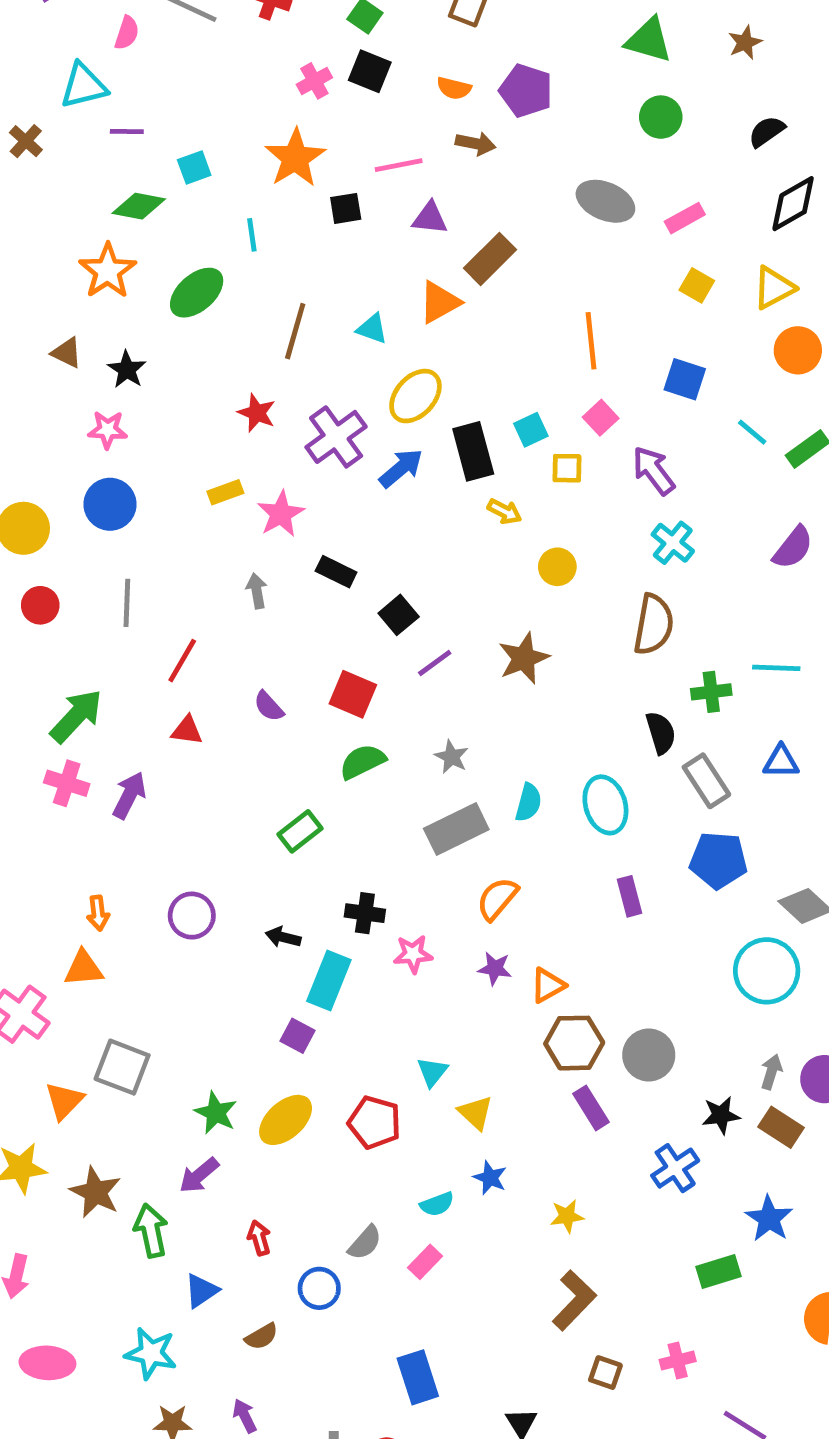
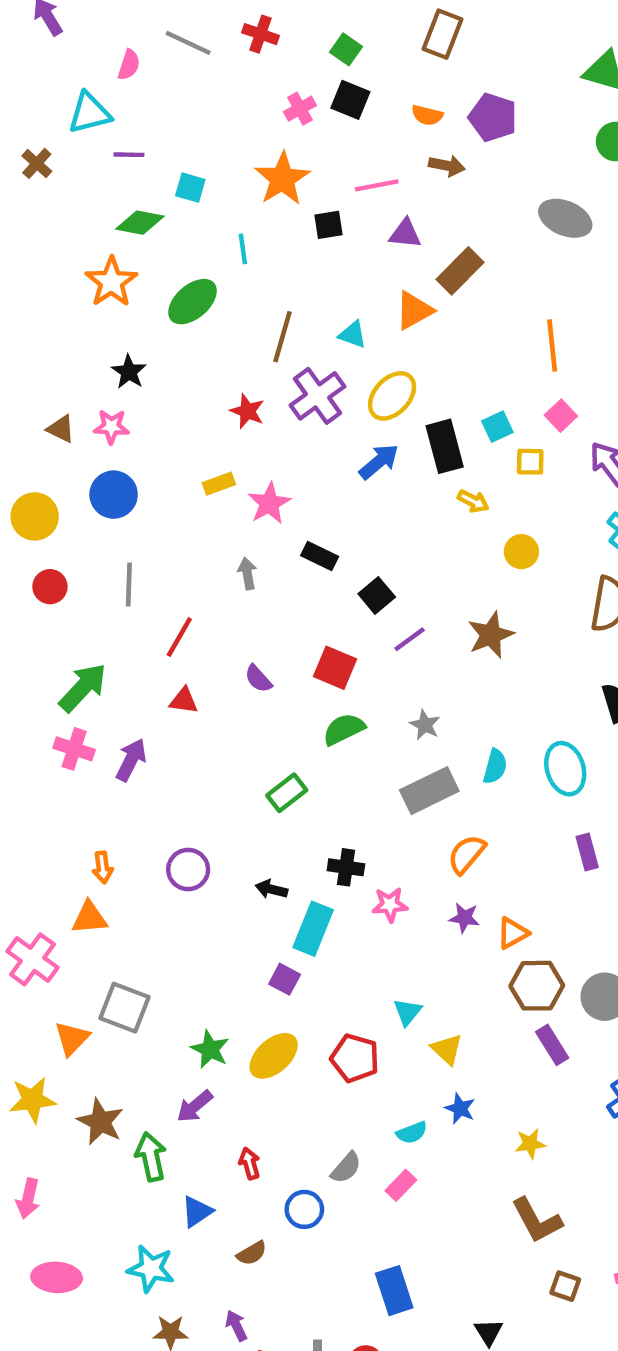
cyan square: (194, 168) -> (190, 188), turned 36
brown triangle: (67, 353) -> (61, 429), moved
purple cross: (336, 437) -> (317, 396), moved
brown L-shape: (574, 1300) -> (537, 1220), turned 108

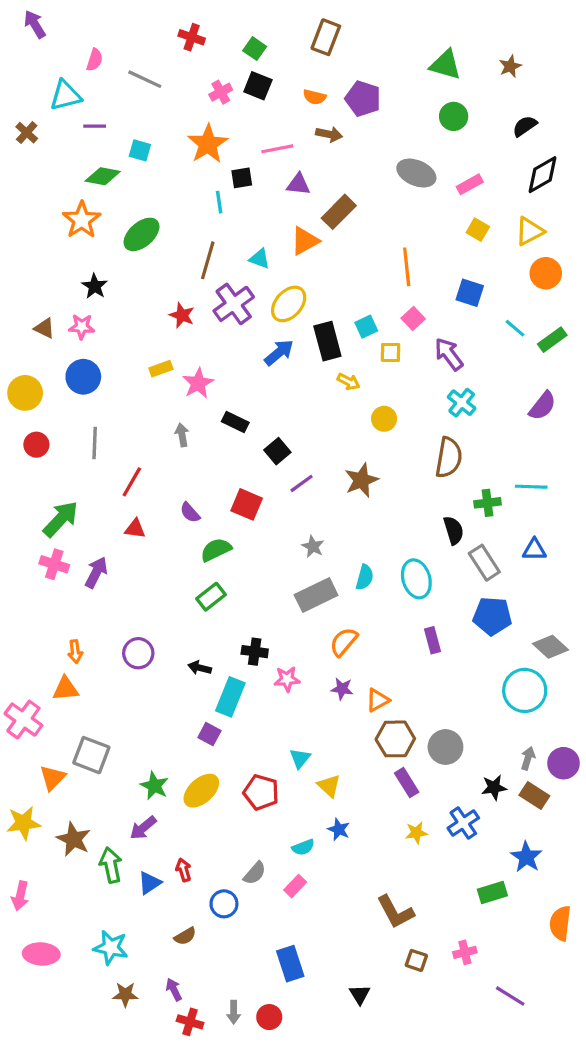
gray line: (188, 43) -> (145, 79), moved
cyan line: (243, 249) -> (219, 202), moved
green semicircle: (344, 729) -> (216, 550), moved
yellow star: (530, 1144) -> (416, 833), moved
blue triangle: (197, 1212) -> (150, 883), moved

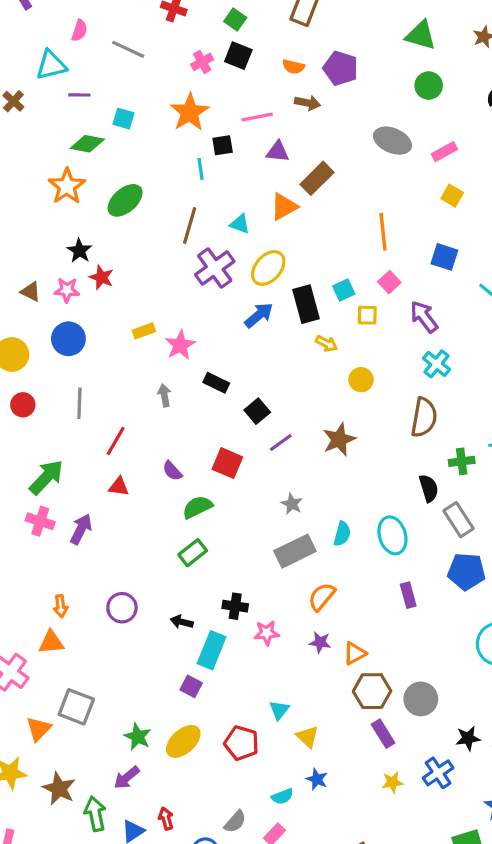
red star: (182, 315) -> (101, 277), moved

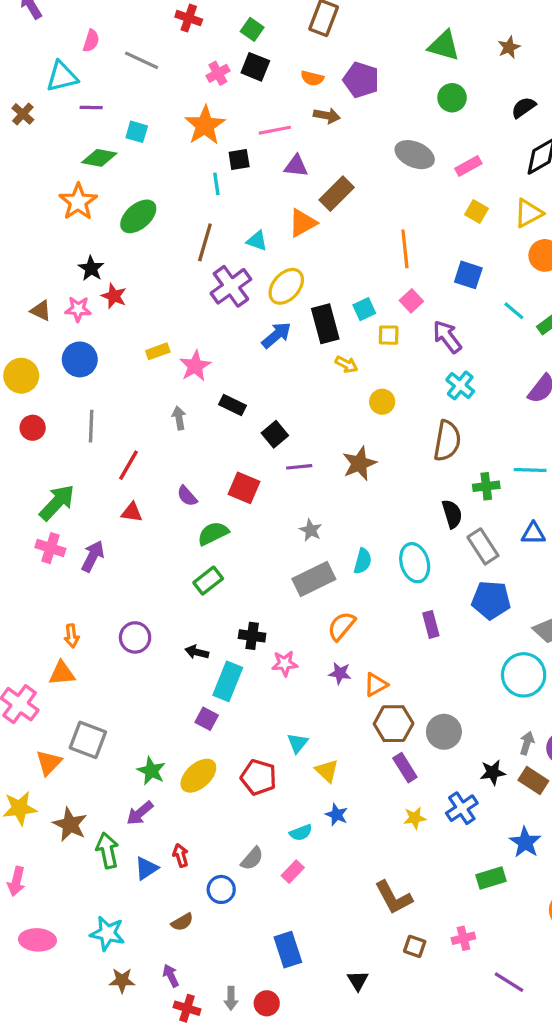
purple line: (281, 443) -> (299, 467), turned 30

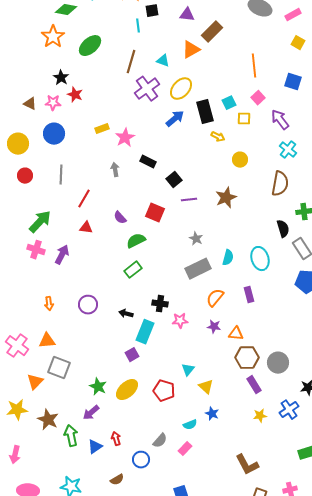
purple rectangle: (431, 624) -> (249, 295), moved
orange triangle: (62, 673) -> (47, 341), moved
orange triangle: (376, 685) -> (236, 334), turned 35
purple square: (207, 719) -> (132, 355), turned 32

